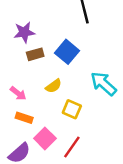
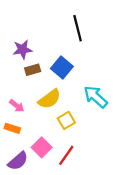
yellow semicircle: (54, 86) -> (49, 99), size x1.5
yellow square: (72, 109) -> (66, 120), turned 36
orange rectangle: (24, 118) -> (12, 128), moved

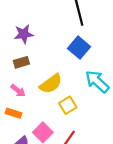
blue square: (62, 68) -> (79, 48), moved
brown rectangle: (33, 70) -> (21, 62), moved

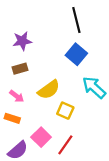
yellow square: (68, 105) -> (65, 111), turned -35

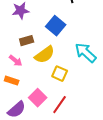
blue square: (76, 54) -> (56, 26), moved
brown rectangle: (20, 69) -> (27, 41), moved

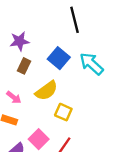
brown rectangle: (27, 41) -> (24, 66), moved, turned -48
cyan arrow: (86, 53) -> (91, 64), moved

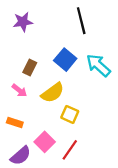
purple star: (19, 41) -> (23, 22), moved
pink arrow: (14, 97) -> (19, 90), moved

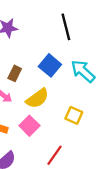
yellow square: (70, 114) -> (74, 115), moved
pink square: (45, 142) -> (29, 126), moved

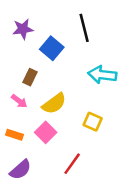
blue square: (50, 65) -> (52, 48), moved
cyan arrow: (83, 71) -> (102, 75), turned -35

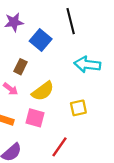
yellow square: (93, 122) -> (78, 108), turned -36
pink square: (46, 132) -> (35, 118), turned -30

